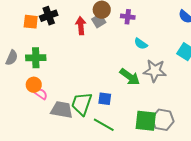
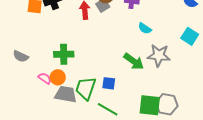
gray semicircle: (12, 58) -> (21, 56), moved, turned 91
green cross: (36, 58) -> (64, 54), moved
orange circle: (34, 85) -> (58, 77), moved

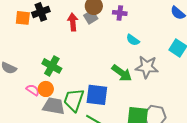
green cross: (64, 54) -> (52, 66), turned 30
blue square: (109, 83) -> (97, 95), size x1.6

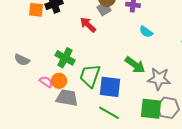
red arrow: (73, 22) -> (88, 25), moved, turned -42
gray star: (147, 67) -> (159, 79), moved
green trapezoid: (74, 100) -> (90, 76), moved

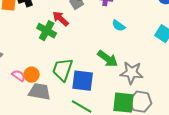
green cross: (65, 58) -> (47, 31), moved

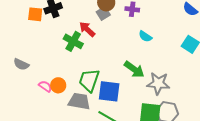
gray trapezoid: (40, 92) -> (79, 101), moved

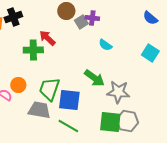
gray square: (103, 13) -> (81, 22), moved
green cross: (73, 41) -> (33, 50), turned -30
orange circle: (58, 85) -> (18, 85), moved

